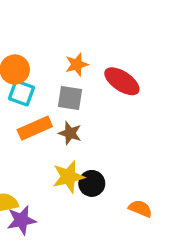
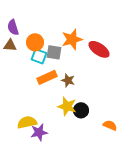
orange star: (77, 64) -> (72, 39), size x1.5
gray square: (70, 98) -> (54, 52), moved
yellow star: (68, 177) -> (67, 106), turned 30

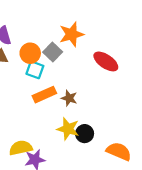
orange star: (72, 39) -> (72, 34), moved
gray square: (54, 52) -> (53, 52), moved, turned 35
orange semicircle: (110, 125) -> (119, 151), size x1.5

